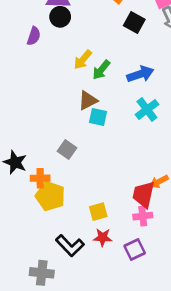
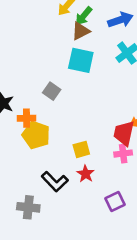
brown triangle: (88, 100) -> (81, 31), moved
cyan square: (98, 117) -> (81, 60), size x1.5
red star: (103, 237) -> (86, 174), turned 30
purple square: (135, 250) -> (115, 202), moved

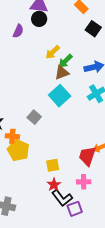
cyan square: (81, 60) -> (60, 96), turned 30
pink cross: (123, 154) -> (84, 182), moved
black L-shape: (55, 182) -> (62, 198), moved

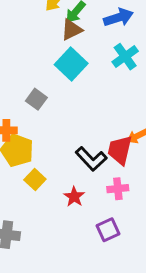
yellow square: (53, 165) -> (35, 180), moved, turned -32
black L-shape: (62, 198) -> (91, 159), moved

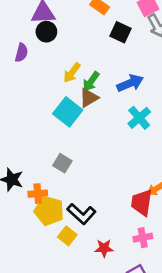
cyan square: (71, 64) -> (68, 112), moved
black L-shape: (91, 159) -> (81, 214), moved
red star: (74, 197) -> (104, 248), turned -30

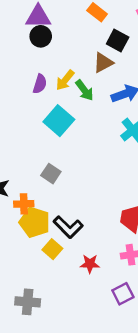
purple semicircle: (21, 53) -> (40, 84), moved
green arrow: (91, 82) -> (84, 90), turned -75
brown triangle: (89, 98) -> (103, 63), moved

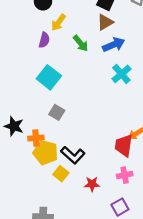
brown triangle: (103, 63) -> (105, 22), moved
yellow arrow: (65, 80) -> (58, 22), moved
cyan square: (59, 121) -> (49, 77), moved

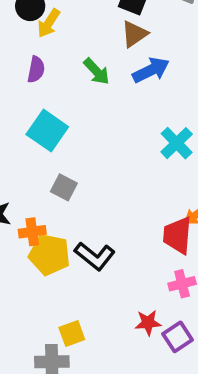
yellow arrow: (58, 22) -> (49, 23), moved
cyan cross: (121, 74) -> (177, 143), moved
yellow square: (61, 174) -> (72, 334), moved, turned 35
red star: (92, 184) -> (148, 323), moved

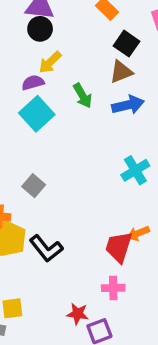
yellow arrow: (49, 23) -> (50, 62), moved
purple semicircle: (36, 69) -> (33, 83), turned -130
cyan square: (47, 131) -> (37, 114), moved

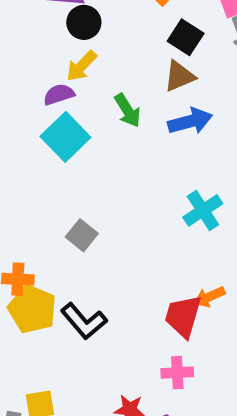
black circle: (40, 29) -> (84, 22), moved
gray square: (34, 186) -> (82, 235), moved

